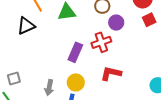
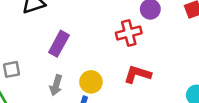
purple rectangle: (75, 52) -> (59, 44), moved

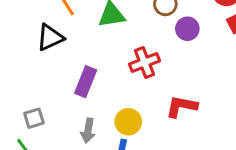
red cross: (129, 33) -> (144, 63), moved

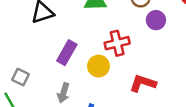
gray square: (34, 118) -> (20, 77), turned 36
yellow circle: (128, 122) -> (98, 66), moved

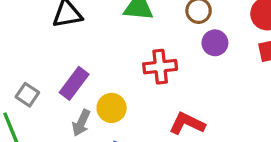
purple rectangle: (67, 53) -> (74, 83), moved
yellow circle: (98, 66) -> (112, 108), moved

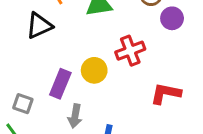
yellow circle: (112, 108) -> (94, 70), moved

